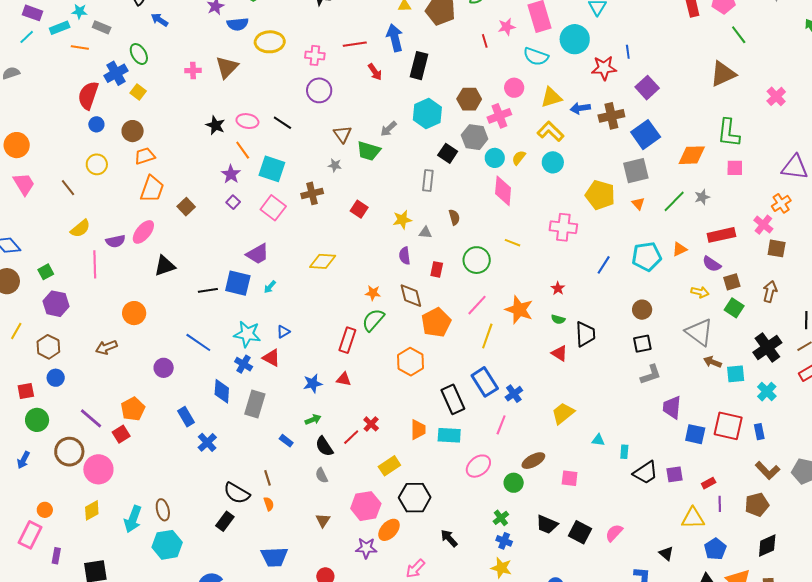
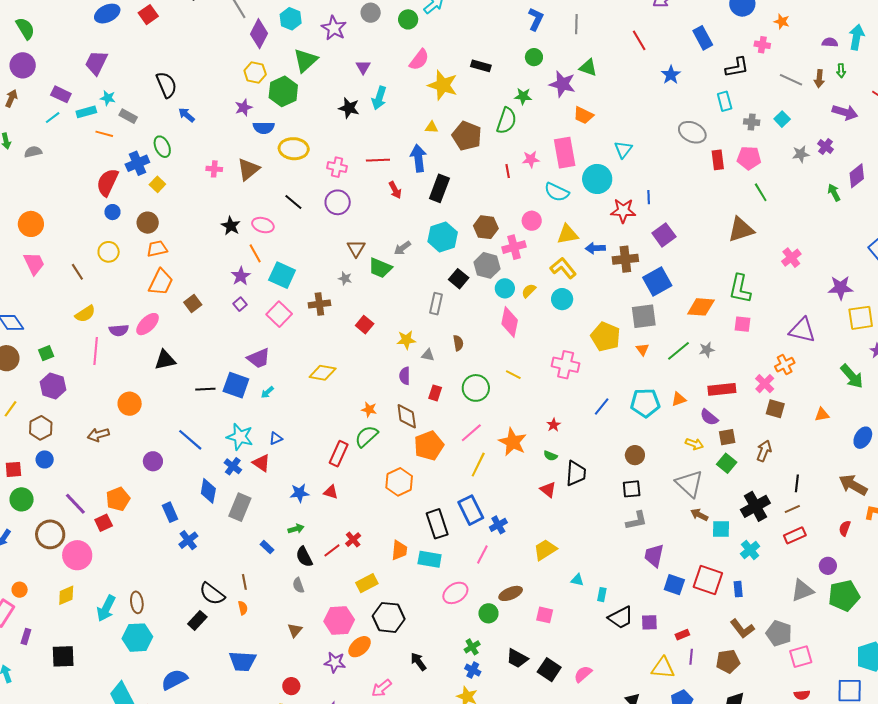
black line: (282, 123) -> (293, 202), moved

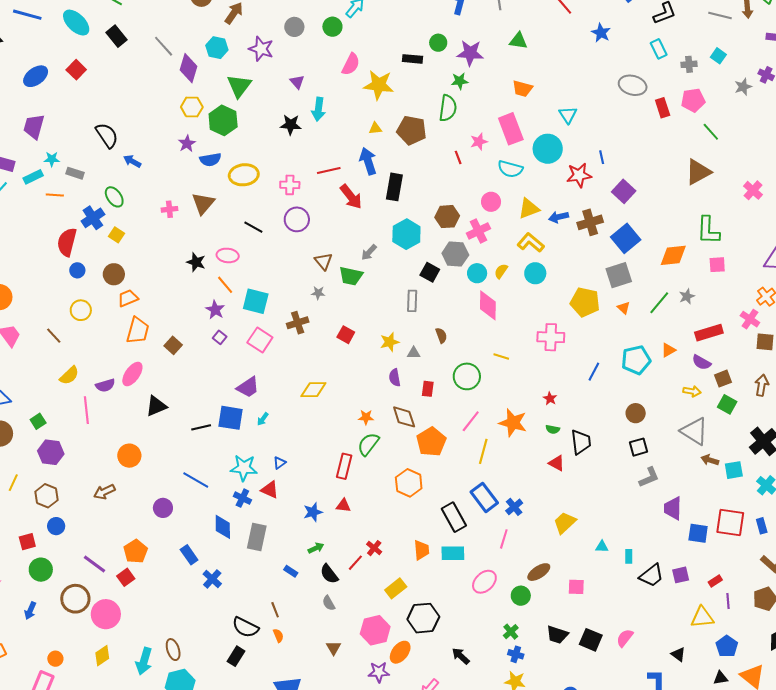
green circle: (534, 57) -> (438, 43), moved
purple star: (562, 84) -> (470, 53), moved
red arrow: (395, 190) -> (351, 197), size x1.5

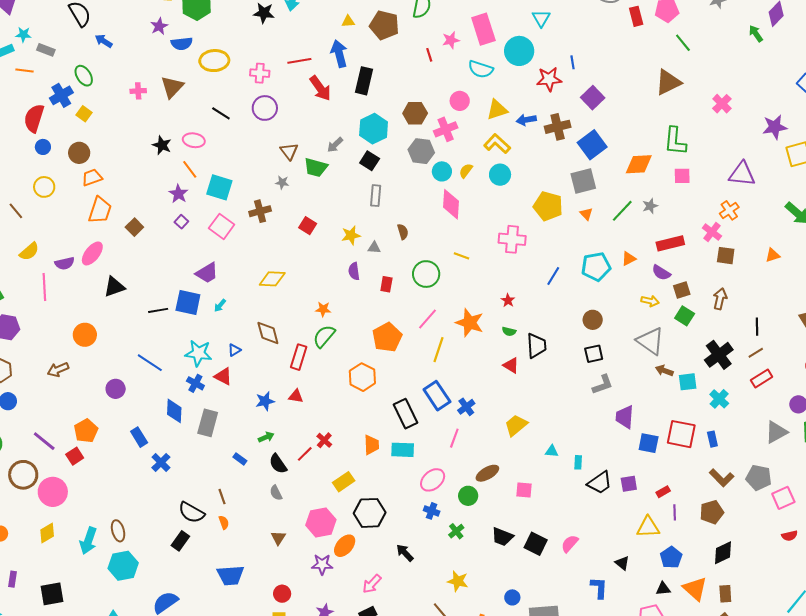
black square: (430, 272) -> (370, 161), moved
brown diamond: (404, 417) -> (268, 333), moved
blue cross: (516, 654) -> (432, 511), moved

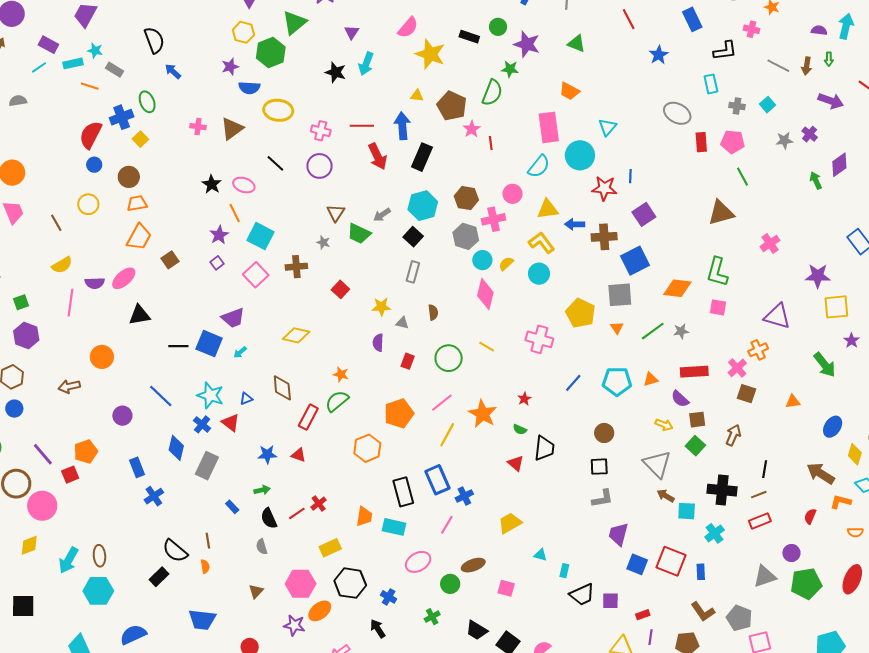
pink star: (451, 40) -> (472, 129), moved, turned -30
cyan semicircle: (481, 69) -> (539, 166), turned -80
black cross: (719, 355) -> (722, 490), turned 32
blue cross: (432, 511) -> (389, 597), moved

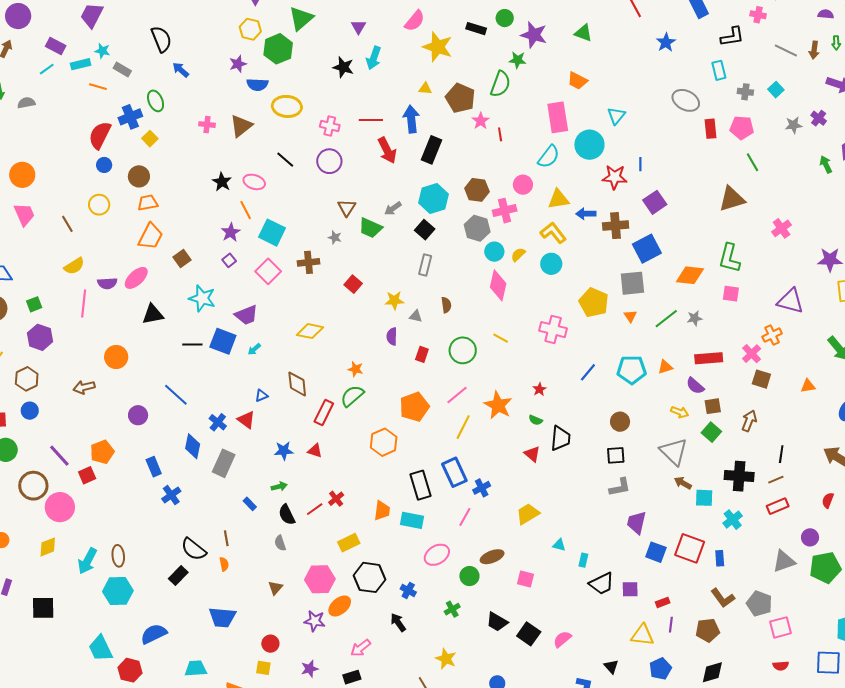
cyan star: (210, 395) -> (202, 298), moved

